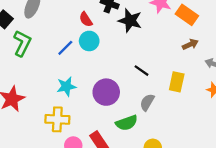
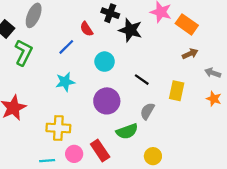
cyan circle: (89, 41) -> (105, 62), moved
blue line: (65, 48) -> (66, 47), moved
cyan star: (66, 86) -> (65, 82), moved

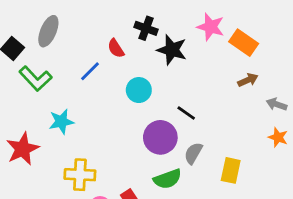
green L-shape: (23, 53) -> (35, 79), turned 110
cyan star: (65, 82) -> (61, 122), moved
yellow rectangle: (177, 91) -> (231, 170), moved
purple circle: (107, 101) -> (160, 137), moved

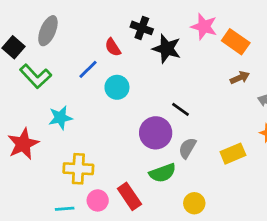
cyan circle: (139, 90) -> (117, 87), moved
yellow rectangle: (231, 170) -> (233, 154), moved, turned 55

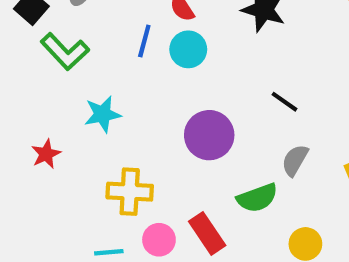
blue line: (88, 69) -> (144, 41), turned -30
cyan circle: (117, 87) -> (188, 49), moved
purple circle: (156, 133) -> (209, 135), moved
red star: (23, 144) -> (46, 154), size x0.6

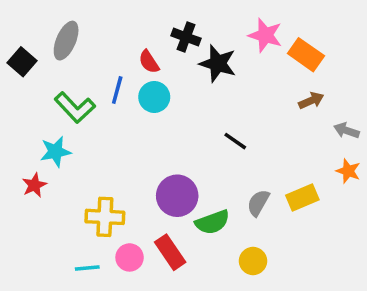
green L-shape: (65, 51) -> (75, 108), moved
cyan star: (103, 114) -> (55, 152), moved
purple circle: (209, 135) -> (177, 196), moved
gray semicircle: (295, 160) -> (258, 203), moved

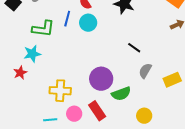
green L-shape: (75, 108) -> (43, 29), turned -40
gray semicircle: (258, 203) -> (145, 71), moved

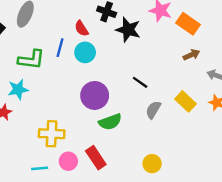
purple circle: (101, 79) -> (95, 95), moved
yellow rectangle: (172, 80) -> (186, 101), moved, turned 66
green semicircle: (121, 94) -> (110, 122), moved

